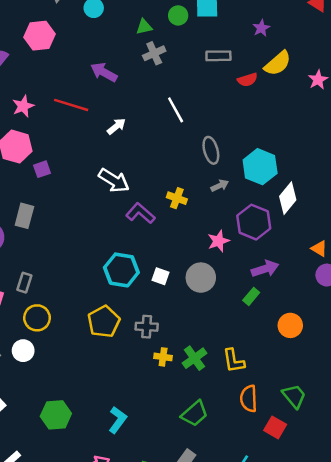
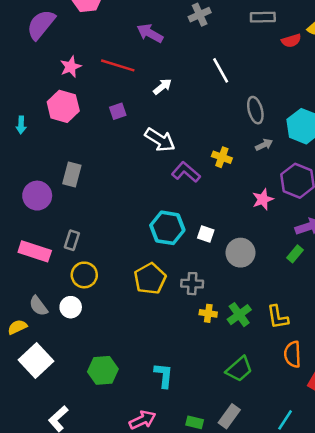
purple square: (42, 169) -> (118, 111), moved
gray circle: (201, 278) -> (240, 253), moved
cyan L-shape: (118, 420) -> (164, 375), turned -30

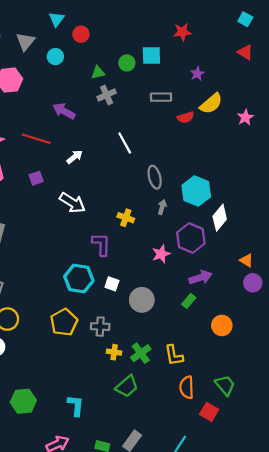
gray arrow: (264, 145) -> (162, 207), turned -48
purple L-shape: (186, 172) -> (101, 244), moved, turned 50
green trapezoid: (239, 369) -> (127, 386), moved

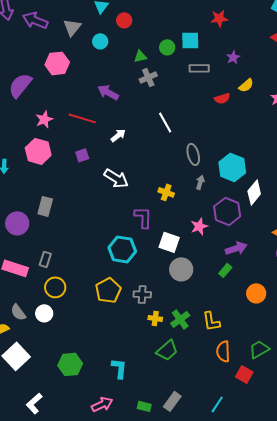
gray rectangle: (161, 97) -> (199, 68), moved
yellow semicircle: (211, 104) -> (246, 85), size x0.7
white square: (112, 284) -> (169, 242), moved, size x1.5
green trapezoid: (225, 385) -> (259, 349), turned -80

